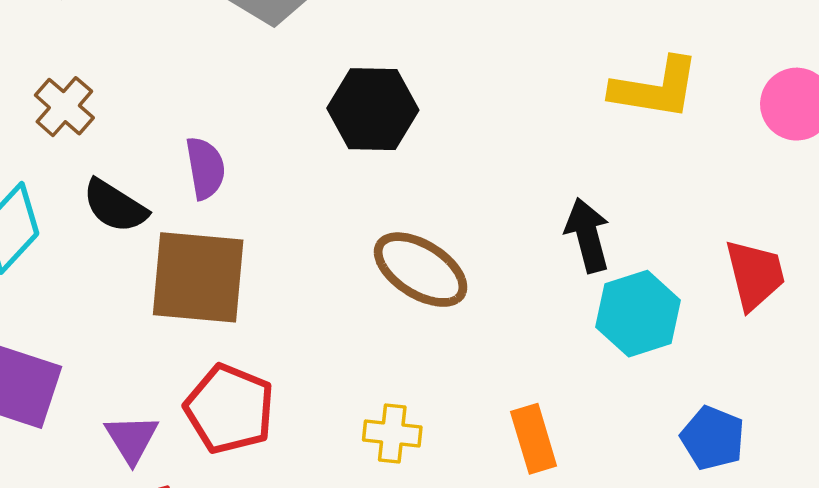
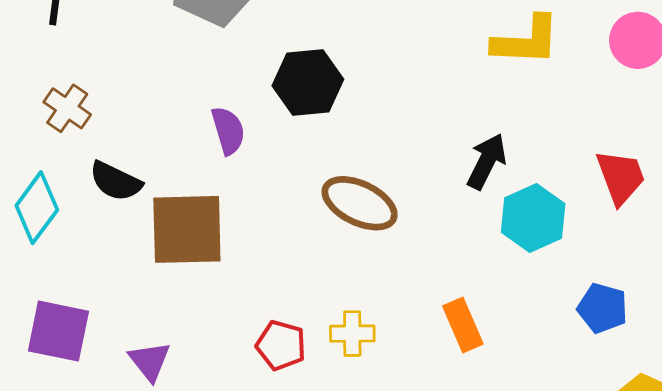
purple semicircle: (205, 168) -> (228, 131), moved
black arrow: (588, 235) -> (487, 161), turned 48
red pentagon: (230, 409) -> (281, 345), moved, size x0.7

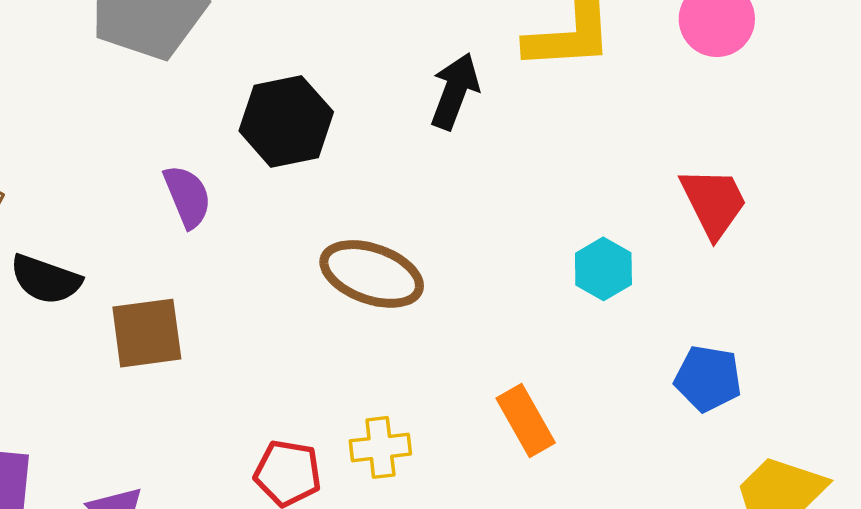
black arrow: (487, 161) -> (455, 91), moved
cyan hexagon: (533, 218) -> (603, 269), size x0.7
brown square: (187, 229) -> (147, 333), size x0.7

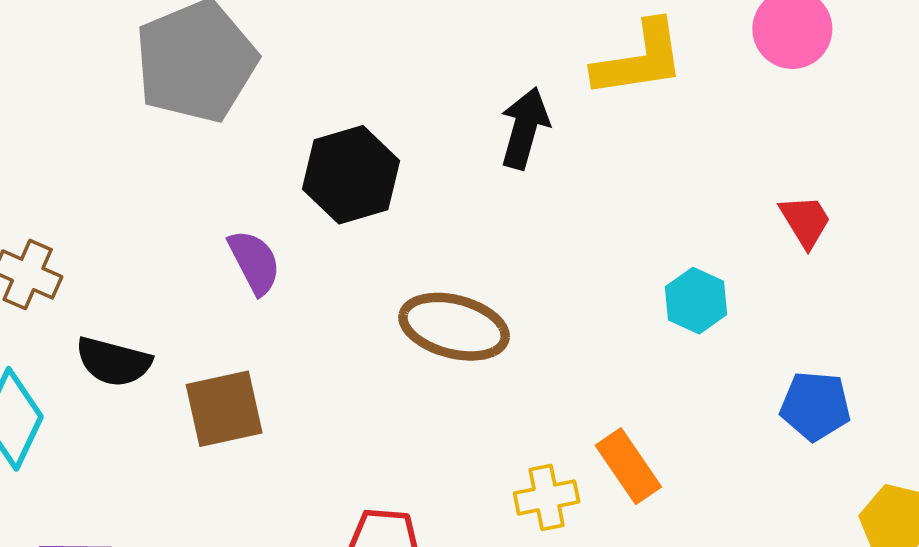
red trapezoid: (714, 202) -> (805, 221), size x0.7
yellow cross: (380, 447) -> (547, 497), moved

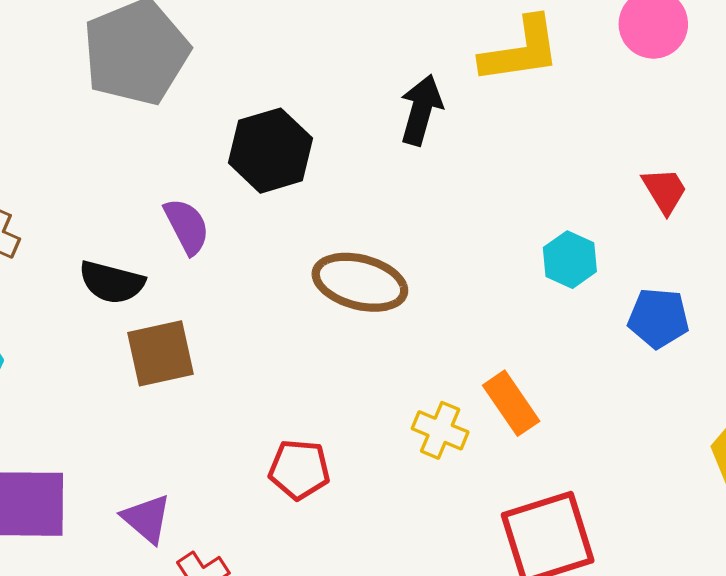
black semicircle: (113, 362) -> (112, 282), moved
blue pentagon: (815, 406) -> (658, 318), moved
yellow cross: (547, 497) -> (440, 430), turned 34

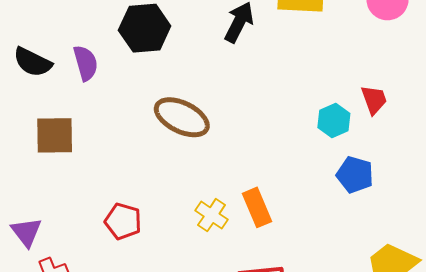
cyan hexagon: (570, 260) -> (334, 120), moved
black semicircle: (112, 282) -> (33, 62), moved

